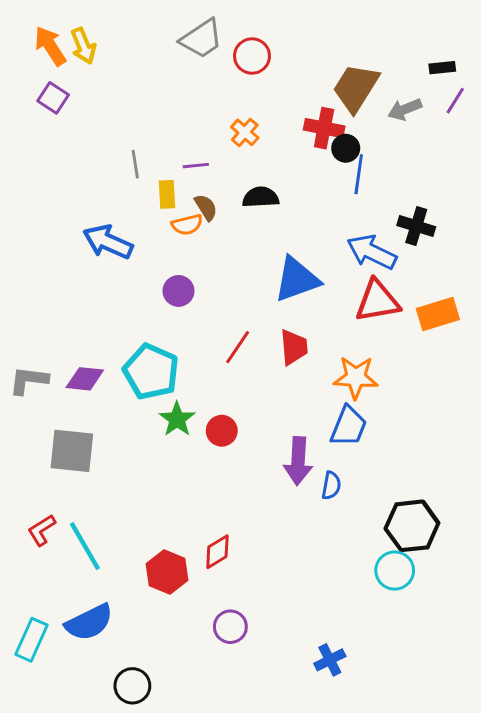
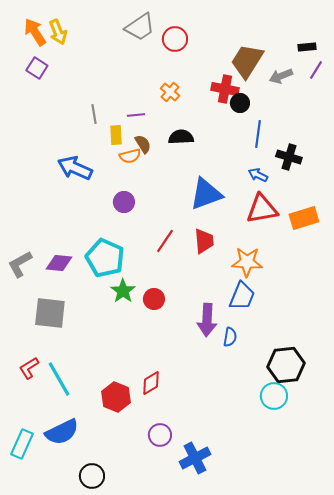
blue line: (359, 174) -> (258, 134), moved
blue arrow: (372, 252) -> (258, 175), size x0.6
gray L-shape: (29, 380) -> (20, 264), turned -36
blue cross: (330, 660) -> (195, 458), moved, size x1.4

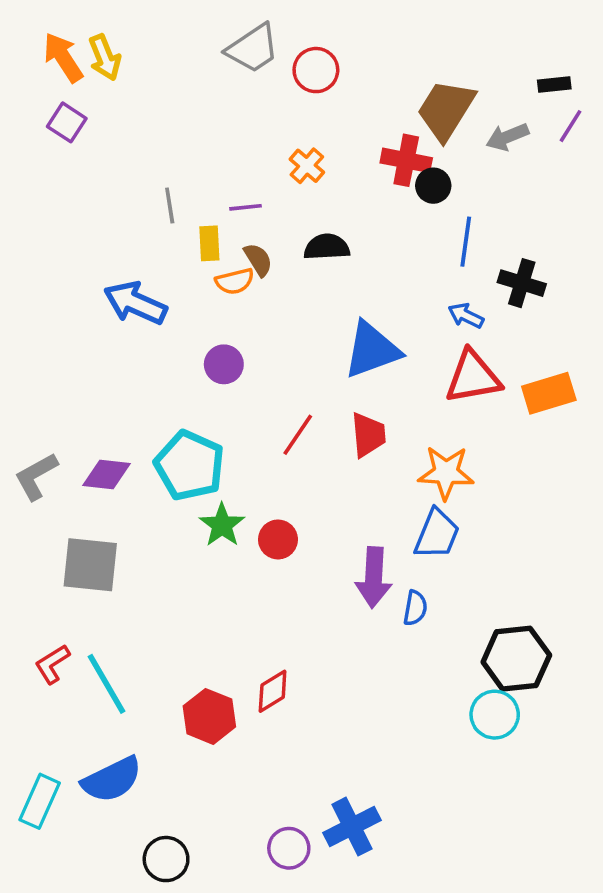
purple circle: (160, 435) -> (289, 848), moved

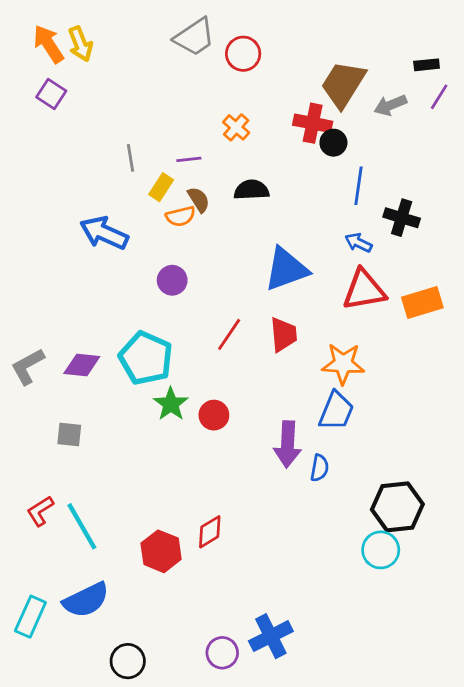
yellow rectangle: (209, 243) -> (161, 187), turned 36
gray square: (90, 565) -> (69, 435), size x0.6

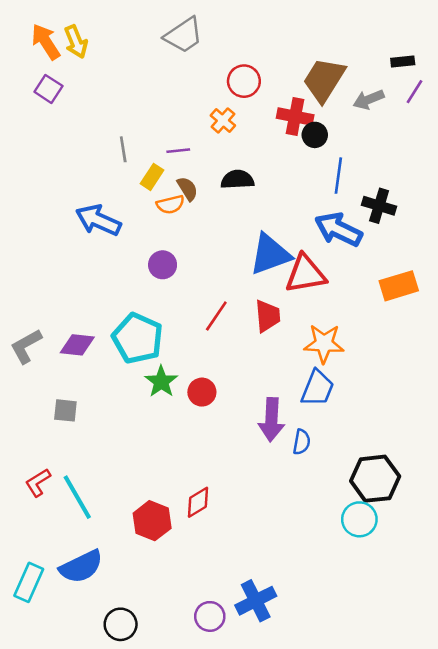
red circle: (243, 54) -> (244, 81), moved
blue arrow: (358, 243) -> (338, 229), size x1.8
red triangle: (364, 290) -> (306, 274), moved

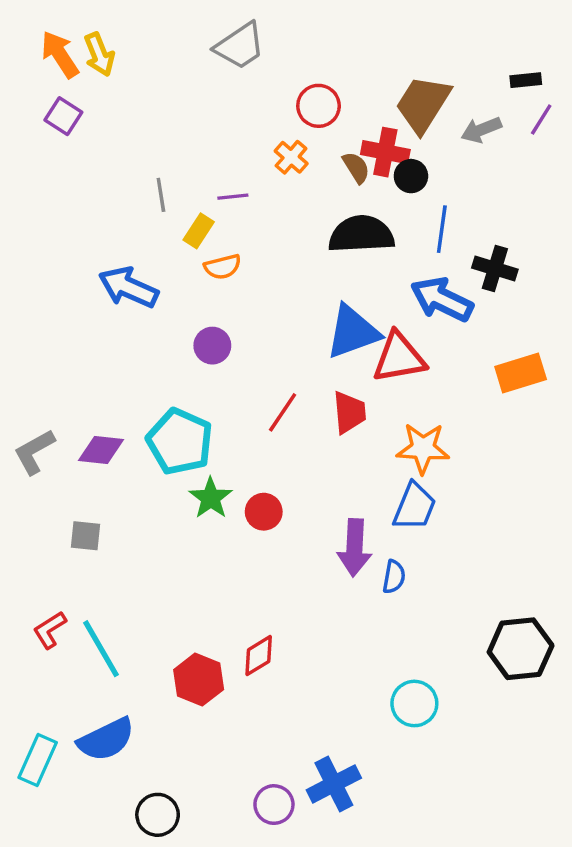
black semicircle: (237, 180) -> (361, 234), moved, size x1.5
brown semicircle: (187, 189) -> (356, 167), moved
black hexagon: (375, 479) -> (521, 649), moved
cyan circle: (359, 519) -> (414, 703), moved

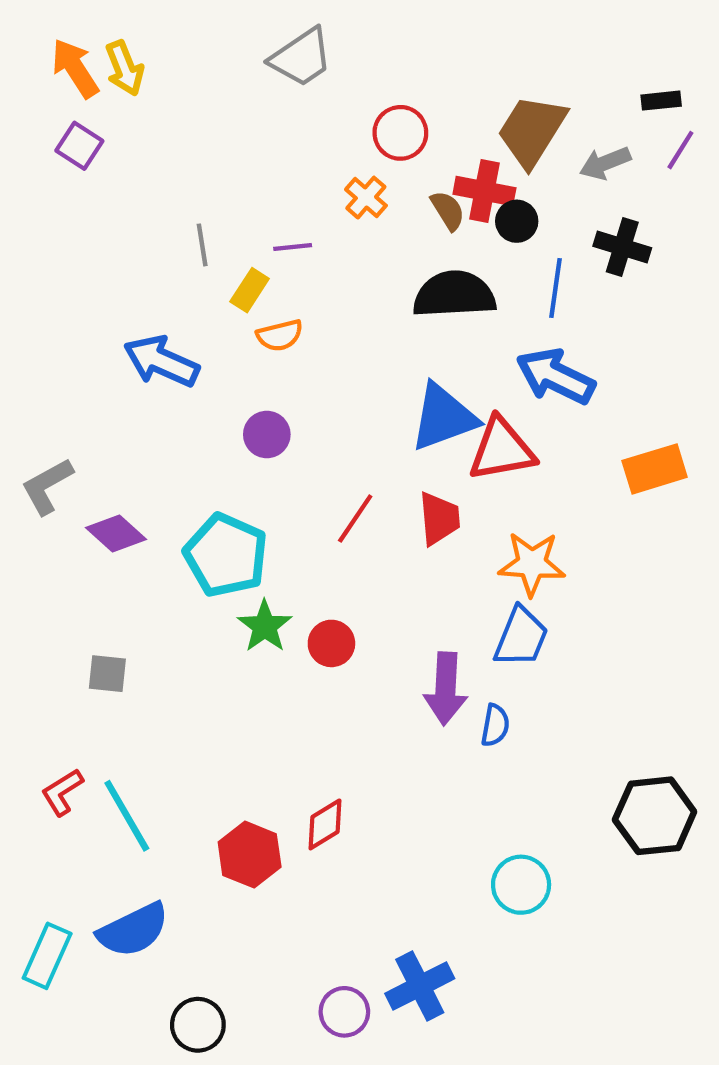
black cross: (495, 269) -> (622, 247), moved
purple diamond: (101, 450) -> (116, 534), moved, turned 36
gray L-shape: (34, 452) -> (47, 486), moved

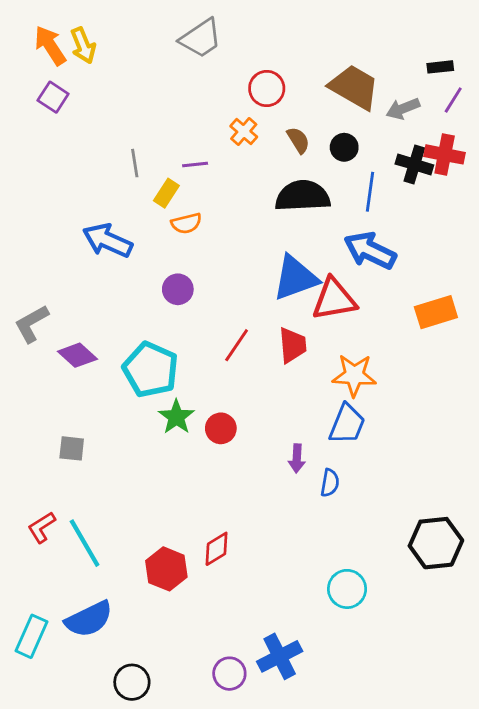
brown trapezoid: (532, 131) -> (354, 87), turned 88
red cross: (484, 191) -> (445, 154), moved
purple arrow: (446, 689) -> (297, 458), size x0.6

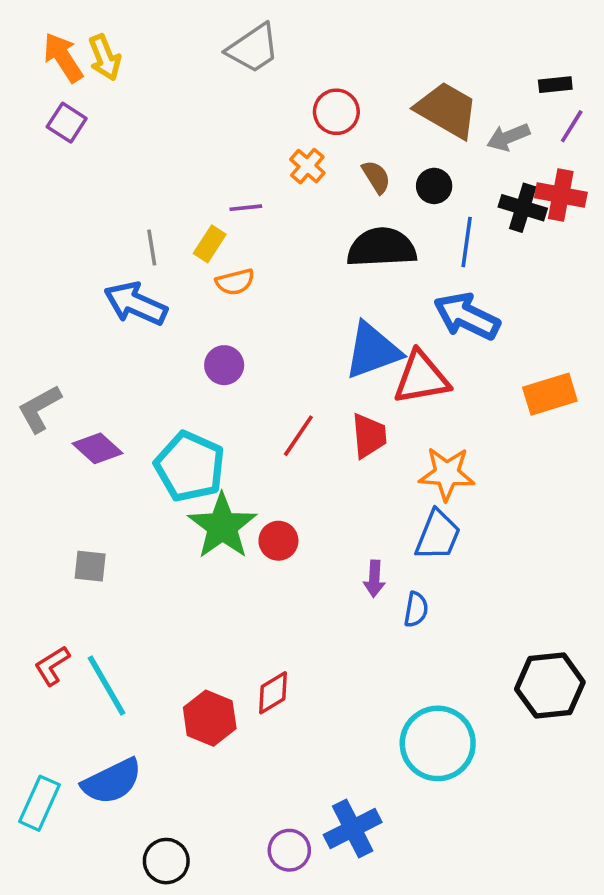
gray line: (135, 163) -> (152, 248), moved
green star: (176, 417) -> (222, 526), size x1.5
cyan circle: (347, 589) -> (438, 743), size x1.5

